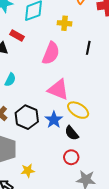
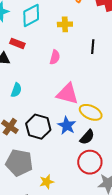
pink semicircle: (51, 53) -> (55, 57), size x0.6
black semicircle: (72, 133) -> (87, 137), turned -91
red circle: (71, 157) -> (90, 162), size x1.5

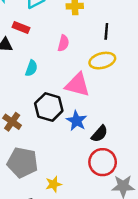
cyan semicircle: (16, 90) -> (31, 68), moved
yellow ellipse: (91, 112) -> (102, 61), moved, turned -40
black hexagon: (38, 127) -> (49, 107), moved

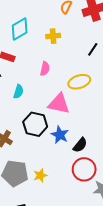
black line: (106, 31) -> (93, 49), moved, turned 32
yellow star: (54, 184) -> (40, 175), moved

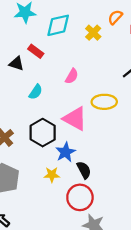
yellow cross: (53, 36) -> (93, 33), moved, turned 32
black semicircle: (80, 145) -> (84, 170), turned -84
yellow star: (40, 175) -> (52, 175), moved

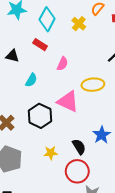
cyan diamond: (58, 25) -> (47, 19), turned -45
red rectangle: (36, 51) -> (40, 45), moved
blue star: (65, 152) -> (102, 135), moved

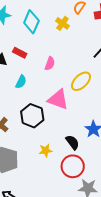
red rectangle: (40, 45) -> (20, 53), moved
yellow ellipse: (93, 85) -> (81, 81), turned -35

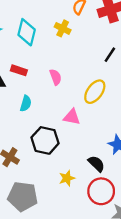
pink semicircle: (50, 64) -> (56, 77), turned -32
pink triangle: (58, 99) -> (72, 117), size x0.7

